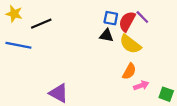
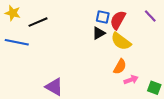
purple line: (142, 17) -> (150, 16), moved
black triangle: (106, 35) -> (99, 33), turned -40

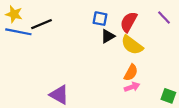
blue square: (103, 17) -> (100, 19), moved
blue line: (17, 42) -> (18, 32), moved
pink arrow: (131, 80) -> (132, 87), moved

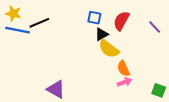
purple line: (164, 17) -> (155, 27), moved
yellow semicircle: (132, 45) -> (109, 49), moved
orange semicircle: (131, 73) -> (123, 69), turned 126

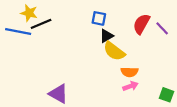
yellow star: (13, 14) -> (29, 13), moved
red semicircle: (121, 21) -> (141, 24), moved
orange semicircle: (123, 69) -> (129, 72), turned -63

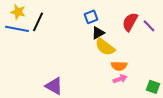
yellow star: (29, 13) -> (18, 12), moved
blue square: (99, 18) -> (91, 17), turned -32
black line: (41, 24) -> (38, 22), turned -42

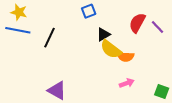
blue square: (91, 17) -> (89, 11), moved
black line: (38, 22) -> (50, 38), moved
orange semicircle: (119, 66) -> (126, 57), moved

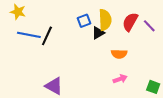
blue square: (89, 11) -> (84, 21), moved
blue line: (18, 30) -> (29, 35), moved
yellow semicircle: (111, 49) -> (105, 20), moved, turned -130

